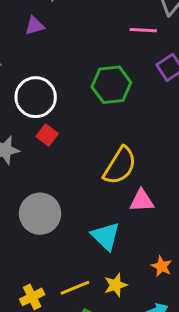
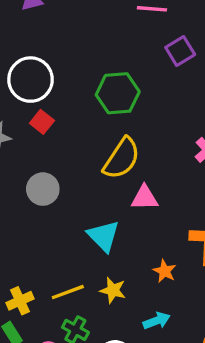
green hexagon: (111, 85) -> (118, 93), moved
gray circle: (40, 214) -> (43, 189), moved, size x0.7
yellow star: (116, 285) -> (113, 290), turned 30

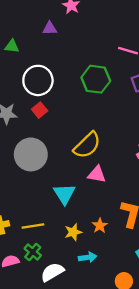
green hexagon: (118, 93) -> (96, 79), moved
gray circle: (43, 189) -> (31, 154), size x1.5
yellow star: (113, 290) -> (73, 232), moved, turned 30

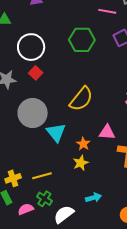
pink triangle: (97, 174) -> (107, 132), moved
cyan triangle: (64, 194) -> (56, 132), moved
orange star: (100, 226) -> (83, 144), moved
yellow star: (73, 232) -> (81, 163), moved

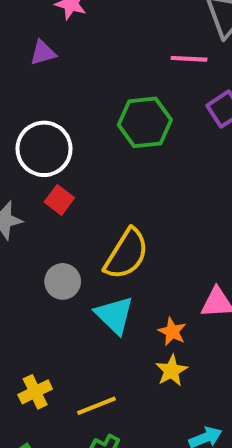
yellow semicircle: (81, 99) -> (126, 254), moved
gray circle: (33, 113) -> (63, 281), size x0.6
yellow cross: (13, 178) -> (35, 392), moved

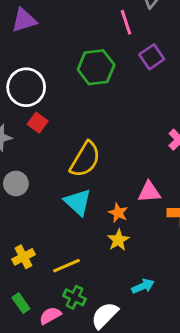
purple triangle: (43, 53) -> (24, 20), size x1.4
pink line: (189, 59) -> (126, 22), turned 70
gray circle: (63, 281) -> (16, 183), moved

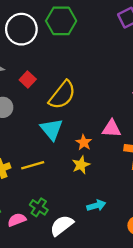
green hexagon: (96, 67) -> (61, 21), moved
red square: (38, 123) -> (28, 80), moved
yellow line: (67, 266) -> (33, 165), moved

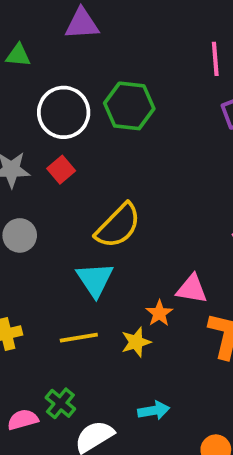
red square: (28, 80) -> (61, 170), moved
orange star: (84, 142) -> (159, 313), moved
yellow line: (33, 165) -> (79, 338), moved

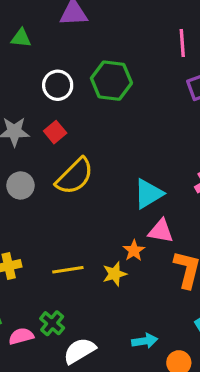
white circle: (64, 112) -> (58, 85), size x0.7
yellow semicircle: (118, 226) -> (75, 176), moved
cyan triangle: (95, 280) -> (148, 194), moved, turned 32
cyan arrow: (154, 410) -> (145, 341), moved

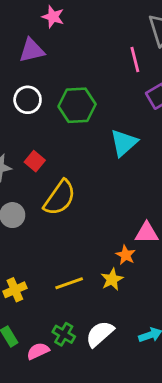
white circle: (58, 85) -> (28, 100), moved
cyan triangle: (148, 194) -> (124, 143), moved
white semicircle: (79, 351) -> (100, 334), moved

